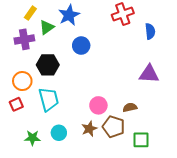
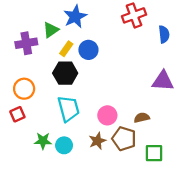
yellow rectangle: (30, 13) -> (66, 49), moved
black hexagon: (48, 65) -> (65, 73), moved
cyan trapezoid: (49, 99) -> (68, 109), moved
green star: (32, 138) -> (43, 141), moved

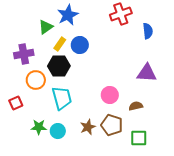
purple cross: (26, 43) -> (24, 54), moved
orange circle: (24, 89) -> (36, 80), moved
pink circle: (107, 115) -> (110, 95), moved
brown semicircle: (142, 118) -> (136, 106), moved

